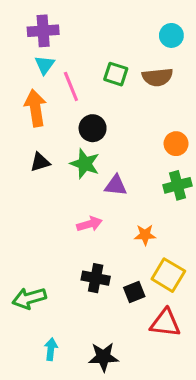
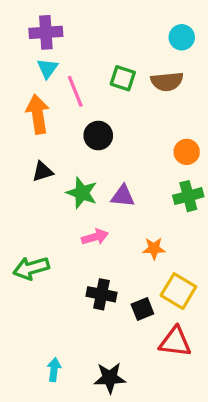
green star: (85, 164) -> (82, 193), moved
green arrow: (29, 298) -> (31, 268), moved

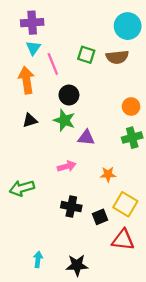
cyan circle: (182, 37) -> (128, 26), size x1.5
green star: (82, 193) -> (64, 120), moved

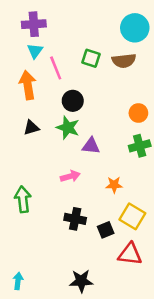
green arrow: (22, 188) -> (23, 199), turned 100
cyan arrow: (38, 259) -> (18, 281), moved

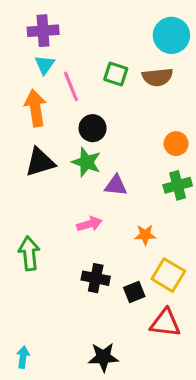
black triangle: (31, 128) -> (40, 162), size x1.5

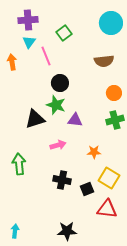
green square: (116, 74) -> (64, 33), moved, turned 35
brown semicircle: (158, 77) -> (104, 61), moved
orange arrow: (35, 108) -> (12, 62), moved, size x0.7
black triangle: (40, 162) -> (35, 119), moved

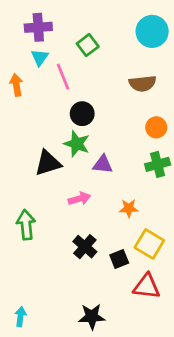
black cross: (62, 180) -> (85, 247), turned 30

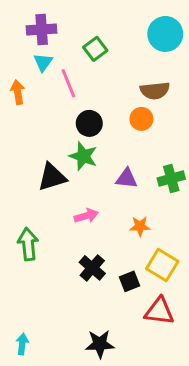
orange circle: (156, 127) -> (141, 119), moved
purple triangle: (103, 164) -> (127, 179), moved

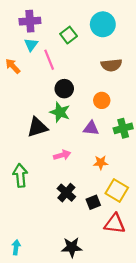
cyan circle: (165, 34) -> (103, 24), moved
orange arrow: (18, 92) -> (13, 66), turned -35
orange circle: (141, 119) -> (102, 100), moved

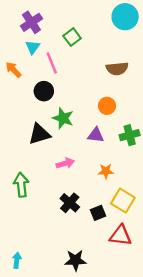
purple cross: (30, 21) -> (31, 22), turned -30
cyan circle: (103, 24) -> (125, 17), moved
black circle: (64, 89) -> (44, 91), moved

